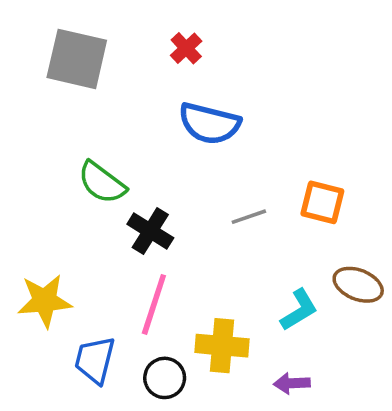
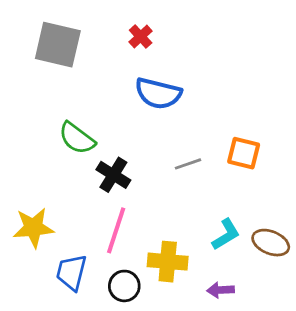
brown ellipse: (358, 285) -> (271, 243), moved

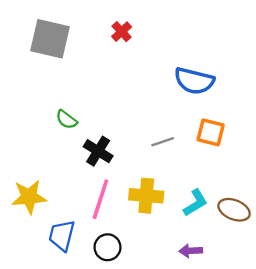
blue semicircle: (158, 93) -> (194, 81), moved
green semicircle: (77, 138) -> (66, 120), size x0.7
yellow cross: (168, 262) -> (146, 196), moved

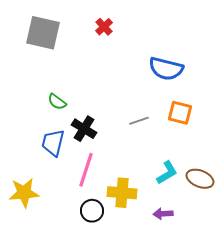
yellow cross: (146, 196) -> (122, 193), moved
yellow star: (29, 197) -> (24, 193), moved
blue trapezoid: (62, 236) -> (53, 143), moved

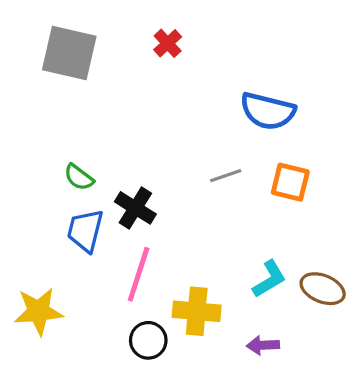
green semicircle: (57, 102) -> (79, 177), moved
gray line: (139, 121) -> (226, 176), moved

